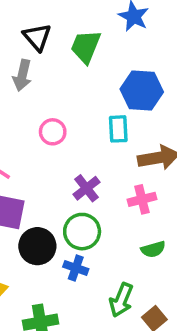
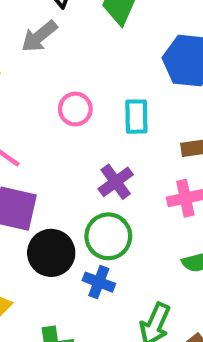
gray arrow: (22, 75) -> (39, 36), turned 36
cyan rectangle: (118, 129) -> (136, 117), moved

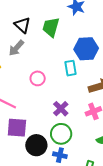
cyan rectangle: (136, 117) -> (70, 68), moved

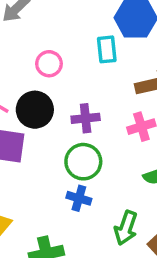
purple cross: (61, 109) -> (86, 118), turned 35
black circle: (36, 145) -> (35, 110), moved

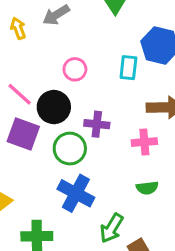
green circle: (83, 162) -> (70, 149), moved
blue cross: (79, 198) -> (76, 193), size x1.6

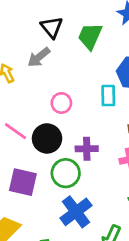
purple square: (23, 134) -> (23, 182), moved
blue cross: (76, 193) -> (76, 212), turned 32

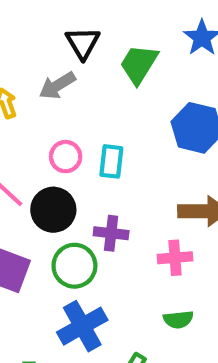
cyan rectangle: (108, 96) -> (111, 161), moved
pink circle: (61, 103) -> (66, 157), moved

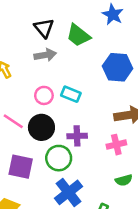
green trapezoid: (139, 64) -> (78, 35), turned -75
gray arrow: (57, 86) -> (45, 55), moved, turned -150
cyan rectangle: (111, 161) -> (71, 94), turned -66

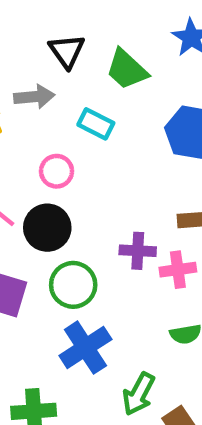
gray arrow: (45, 55) -> (34, 97), moved
cyan rectangle: (71, 94) -> (96, 124), moved
purple cross: (77, 136) -> (138, 251), moved

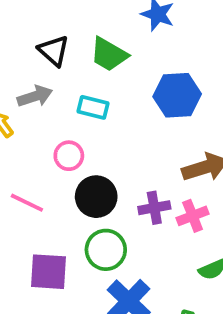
black circle: (47, 228) -> (96, 197), moved

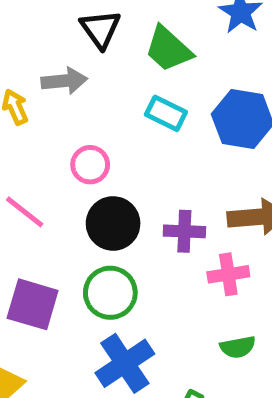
cyan rectangle: (93, 107) -> (166, 113), moved
purple cross: (154, 208) -> (184, 231), moved

